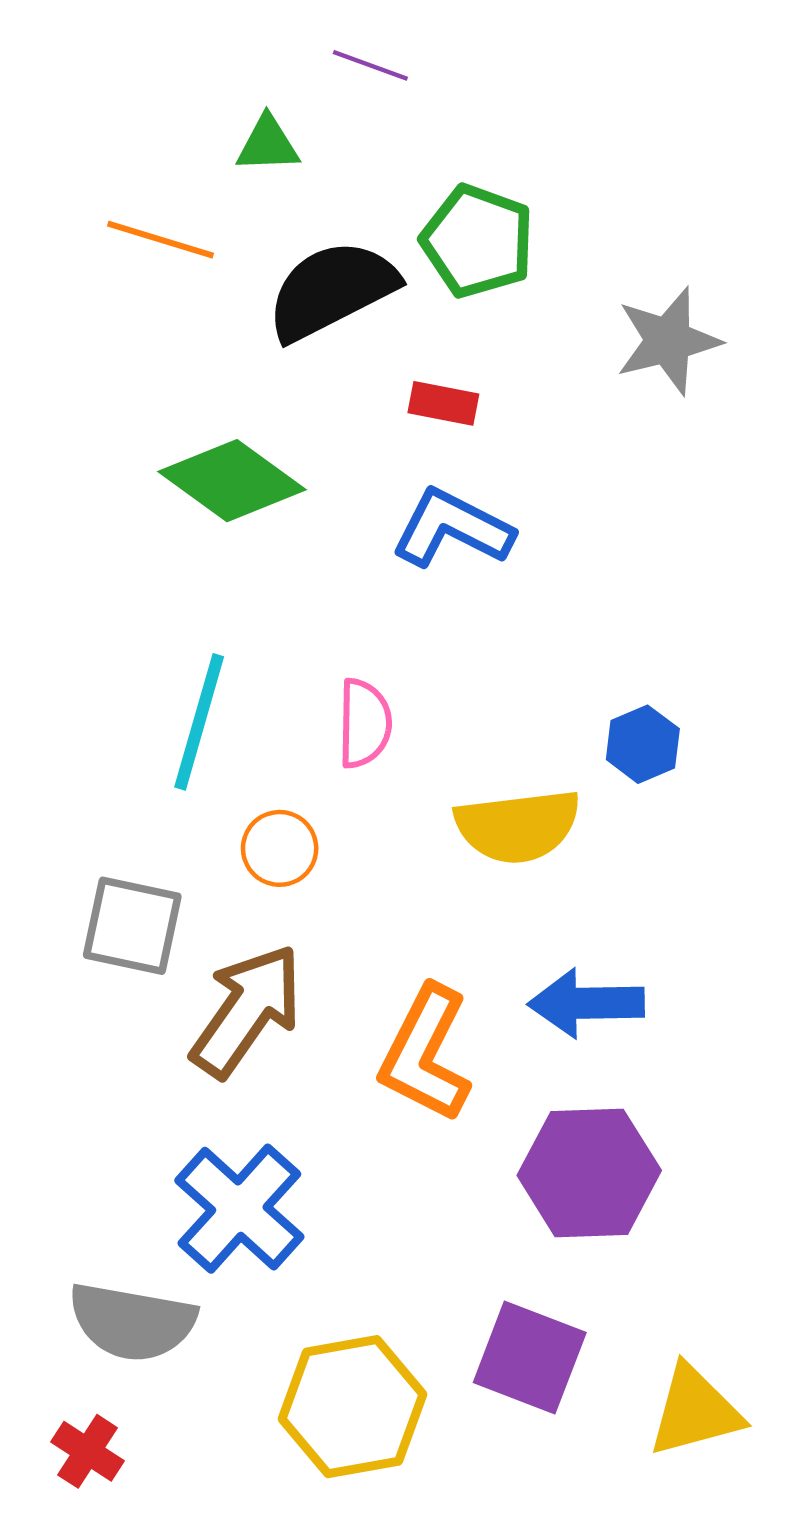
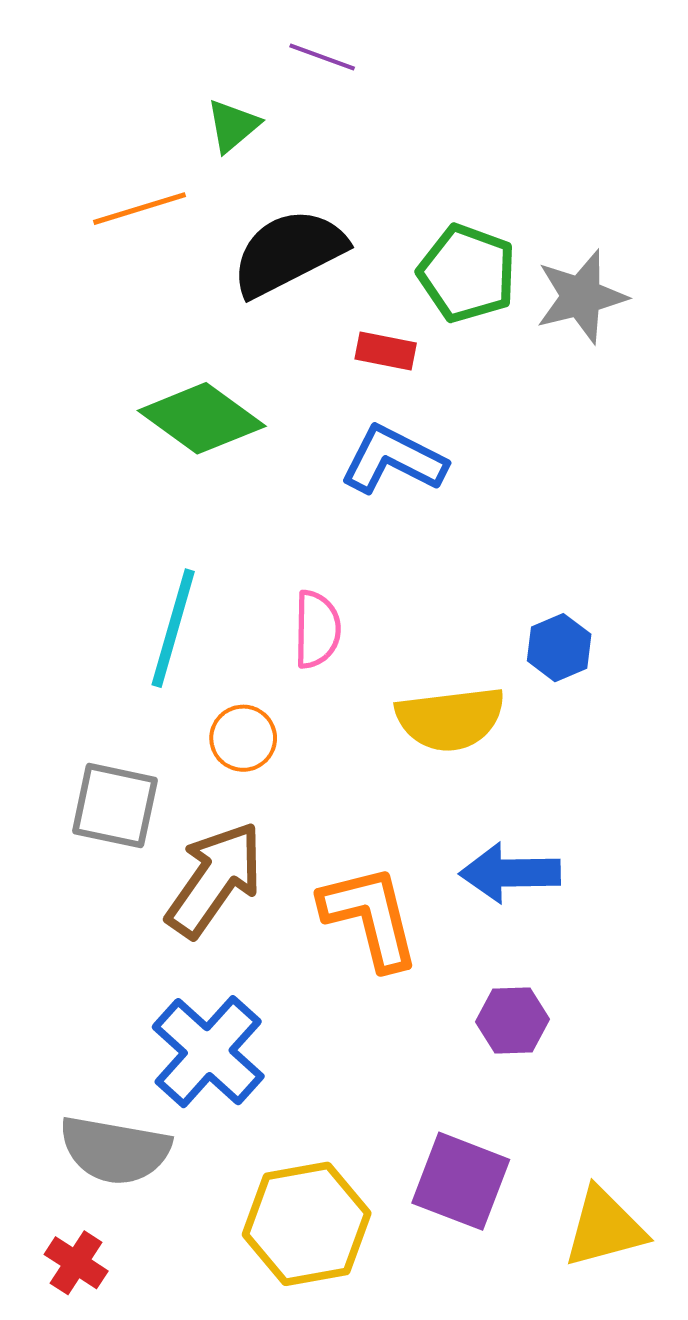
green triangle: (268, 144) -> (233, 126), turned -38
orange line: (160, 240) -> (140, 209), turned -34
green pentagon: (478, 241) -> (467, 273), moved
orange L-shape: (425, 1054) -> (370, 917), turned 139
purple hexagon: (589, 1173) -> (513, 1021), size x0.6

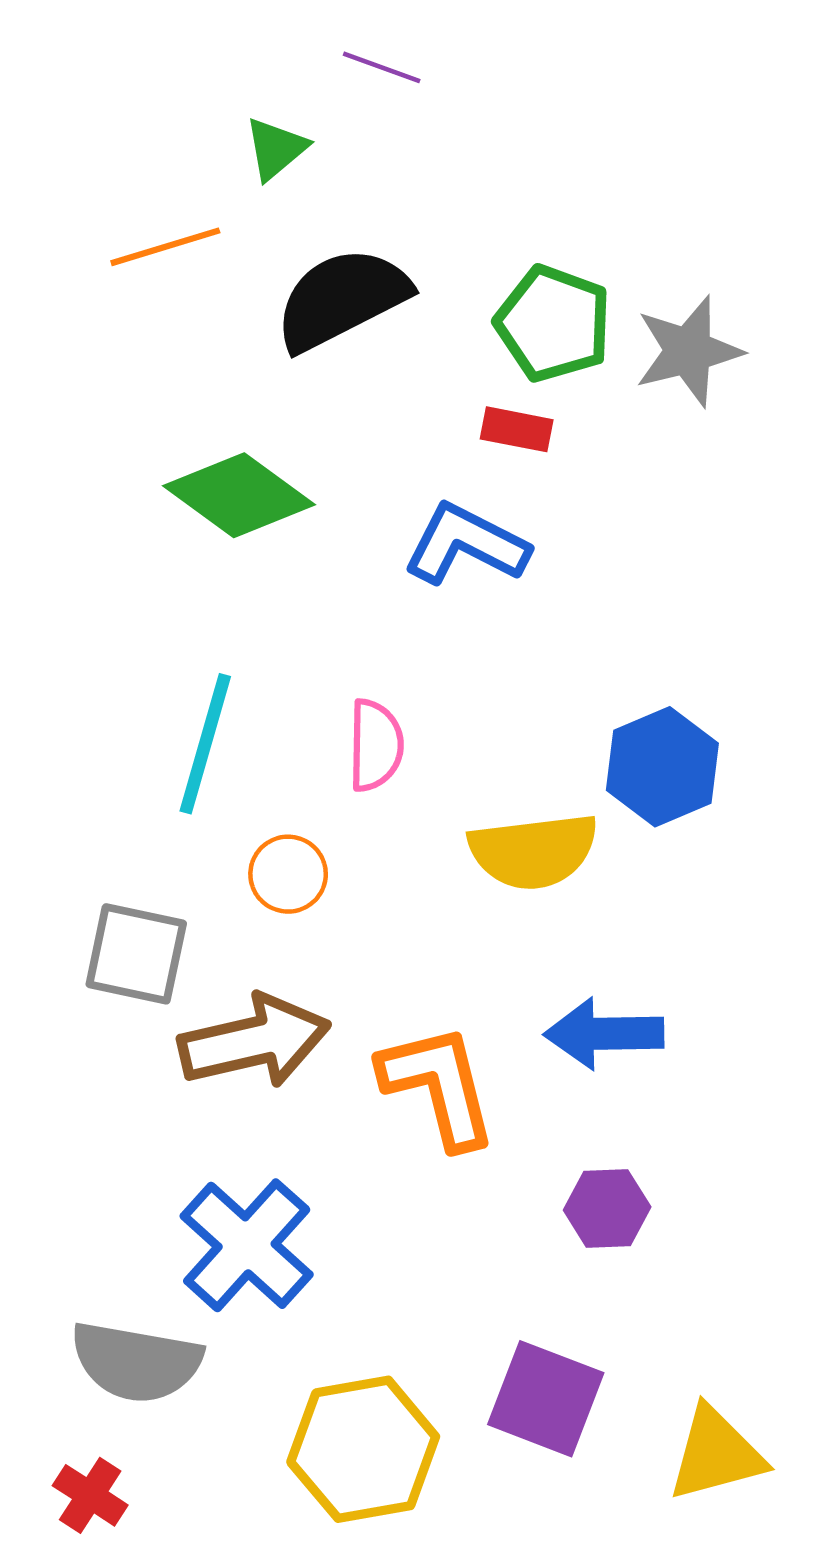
red rectangle: (386, 351) -> (517, 429), moved
blue hexagon: (559, 648) -> (662, 767), size x1.5
brown arrow: (215, 879) -> (254, 1041), turned 42

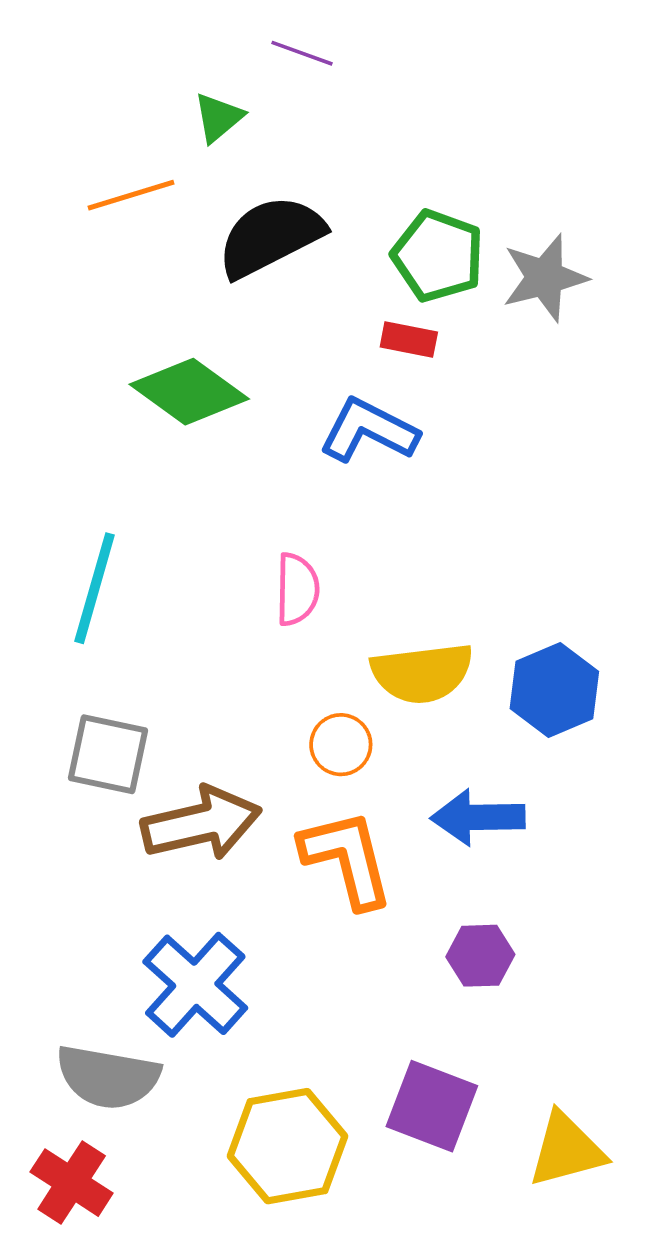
cyan line: (205, 744) -> (95, 588), moved
blue hexagon: (662, 767) -> (554, 690), moved
orange circle: (288, 874) -> (341, 745), moved
red cross: (90, 1495) -> (72, 1183), size x1.4

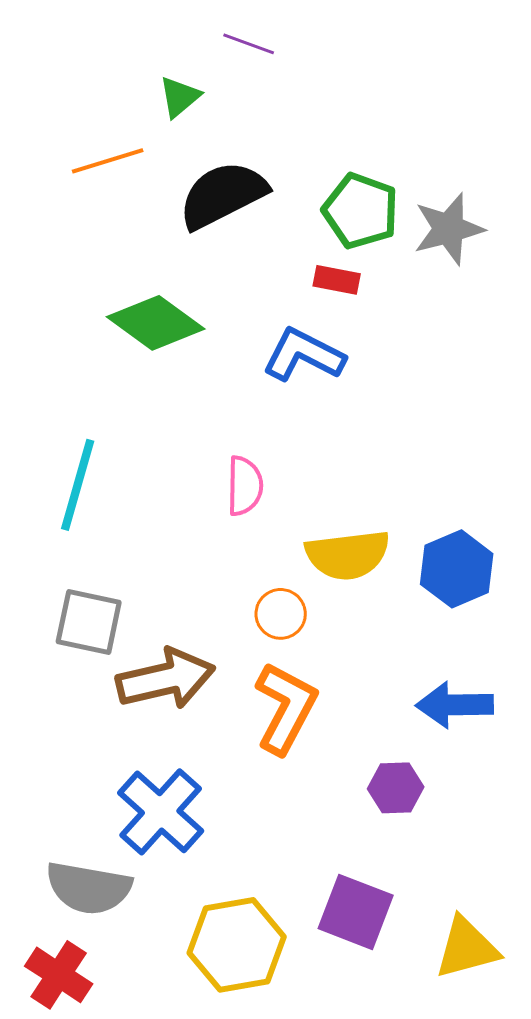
blue arrow: (478, 817) -> (455, 705), moved
orange L-shape: (347, 859) -> (286, 708), turned 42

